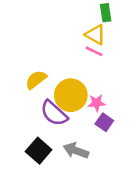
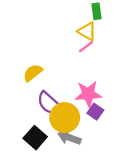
pink line: (94, 51) -> (86, 47), turned -63
yellow circle: (71, 95) -> (65, 118), moved
pink star: (97, 103) -> (88, 94), size x1.6

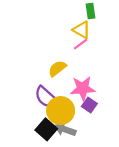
yellow semicircle: (33, 73) -> (57, 69), moved
black square: (35, 138) -> (46, 129), moved

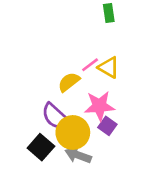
yellow triangle: (82, 30) -> (109, 67), moved
pink line: (81, 44) -> (90, 65), moved
black square: (46, 129) -> (41, 147), moved

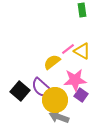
black square: (41, 147) -> (20, 91), moved

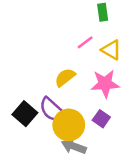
pink line: (68, 49) -> (85, 42), moved
yellow triangle: (82, 51) -> (111, 50), moved
pink star: (75, 80) -> (105, 84), moved

